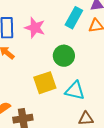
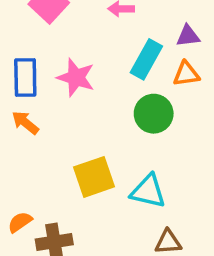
green circle: (64, 56) -> (154, 114), moved

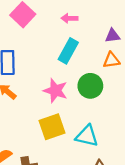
cyan rectangle: (146, 59) -> (68, 51), moved
pink star: (76, 77) -> (55, 91), moved

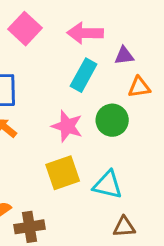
pink arrow: (69, 18) -> (85, 33), size x1.6
purple triangle: (113, 36) -> (124, 56), moved

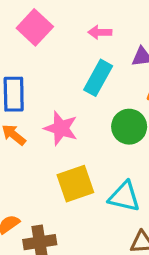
pink arrow: (85, 33) -> (100, 32), size x0.6
pink star: (67, 126) -> (61, 128), moved

